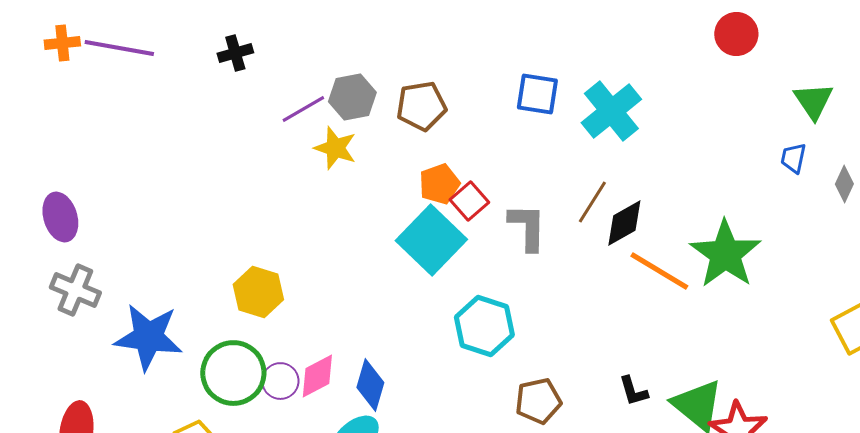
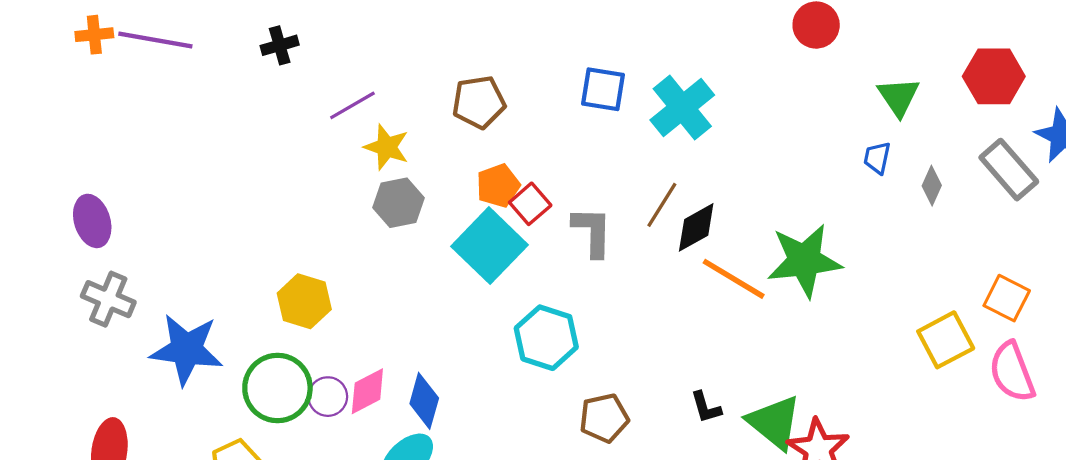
gray hexagon: (352, 97) -> (398, 203), moved
green star: (725, 254) -> (804, 261), turned 30

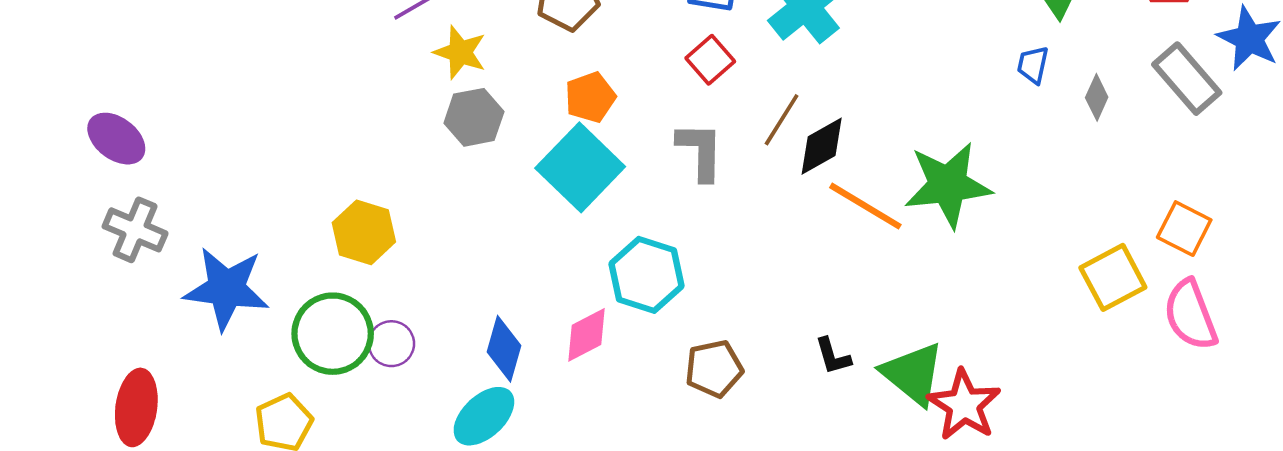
red square: (530, 204) -> (710, 60), moved
purple ellipse: (92, 221) -> (116, 139), turned -36
pink diamond: (367, 391) -> (586, 335), moved

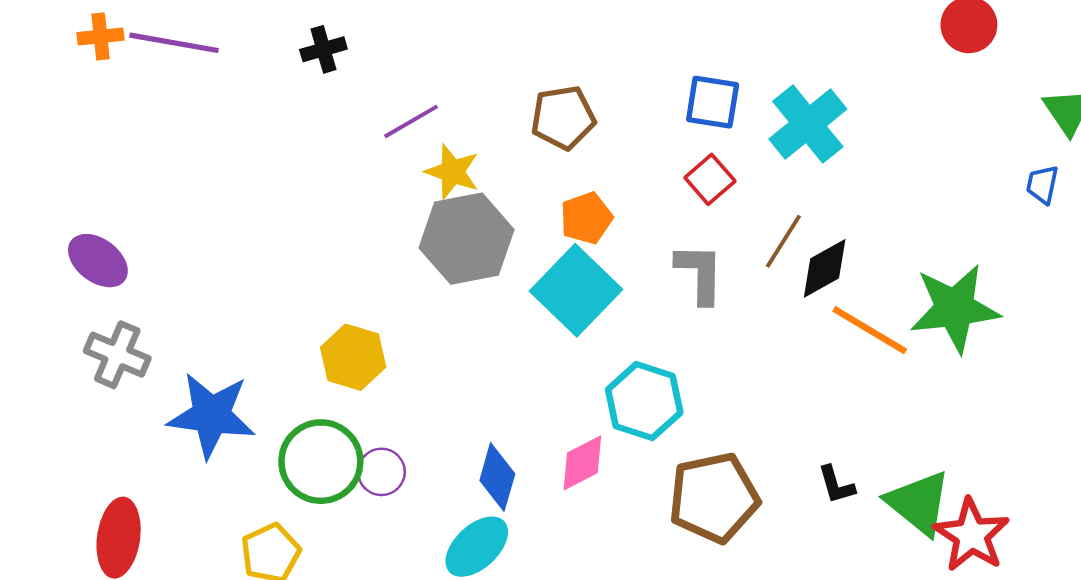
gray hexagon: (474, 117) -> (466, 239), size x1.5
brown pentagon: (714, 369) -> (714, 498), size x1.5

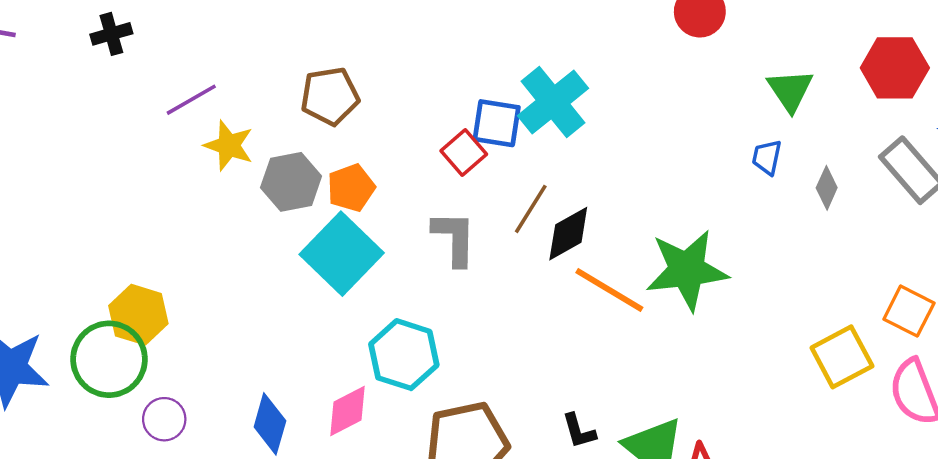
blue square: (713, 102) -> (497, 123), moved
gray hexagon: (466, 239) -> (291, 182), moved, size x0.7
green circle: (321, 462) -> (109, 359), moved

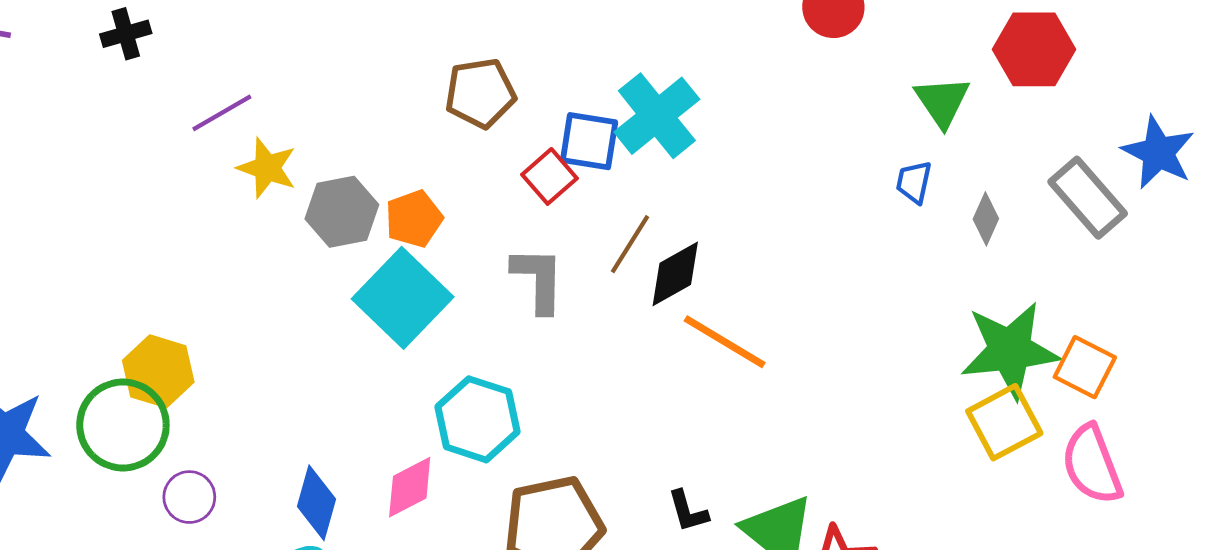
red hexagon: (895, 68) -> (1034, 49), moved
brown pentagon: (330, 96) -> (480, 93), moved
green star: (687, 270) -> (1010, 350), moved

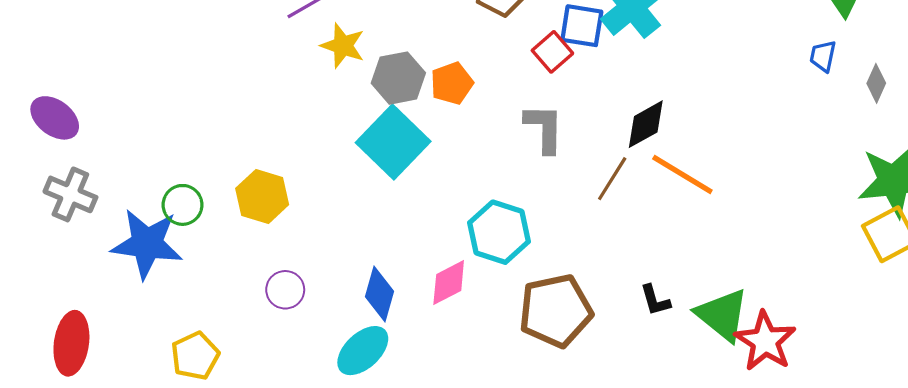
brown line: (630, 244) -> (612, 179), moved
cyan square: (403, 298) -> (393, 142), moved
green circle: (123, 425) -> (183, 205), moved, size x0.6

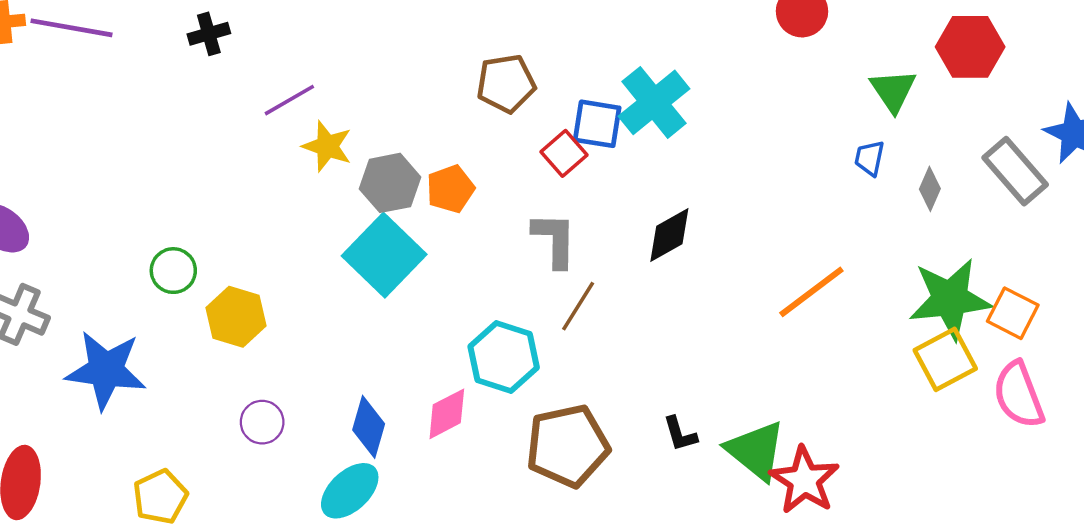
orange line: (682, 174) -> (811, 292), moved, turned -68
brown line: (612, 179) -> (578, 306), moved
green circle: (183, 205) -> (173, 271), moved

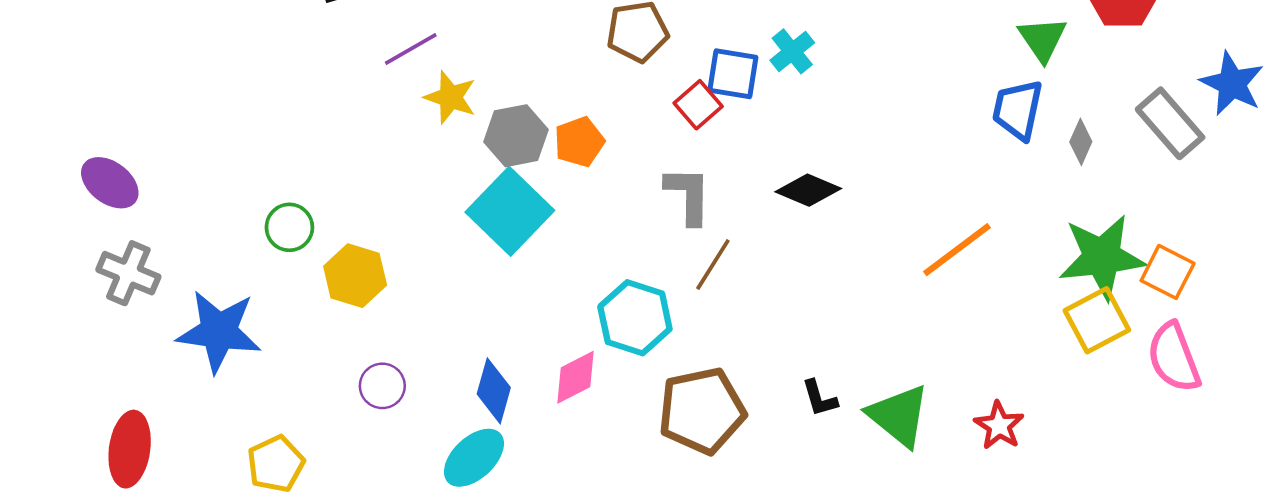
cyan cross: (654, 102) -> (792, 51), size x0.6
blue trapezoid: (869, 158) -> (1018, 110), size x1.6
black diamond: (669, 235) -> (808, 190), turned 52
red star: (804, 480) -> (999, 426), moved, size x0.7

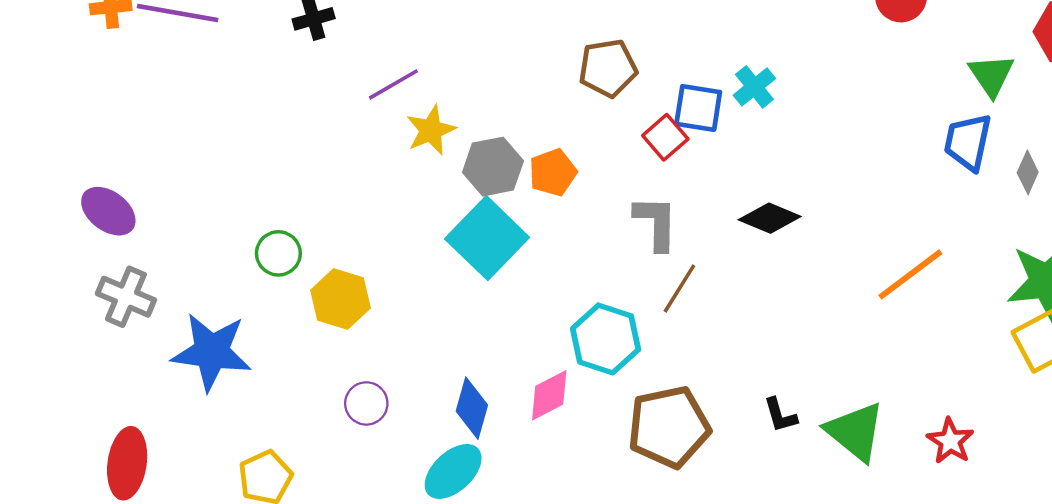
yellow star: (450, 97) -> (431, 130), turned 30

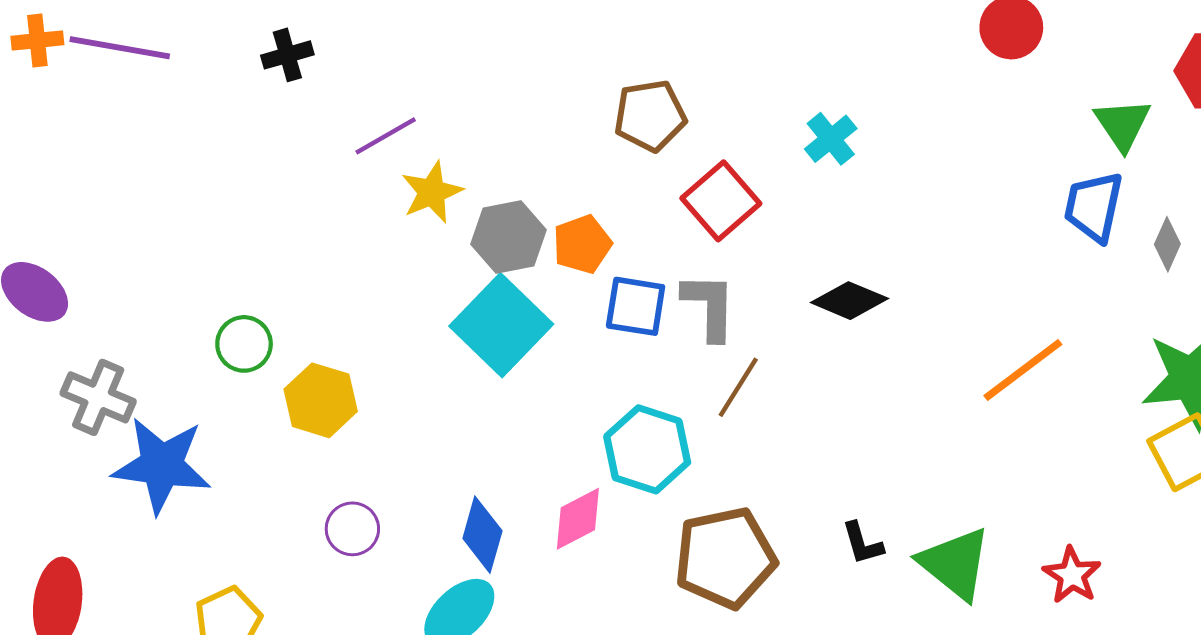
blue square: (698, 108) -> (636, 306), moved
red square: (665, 137) -> (721, 201), size x1.4
gray cross: (126, 297) -> (98, 397), moved

